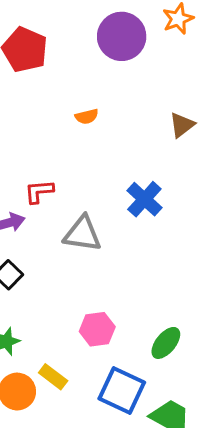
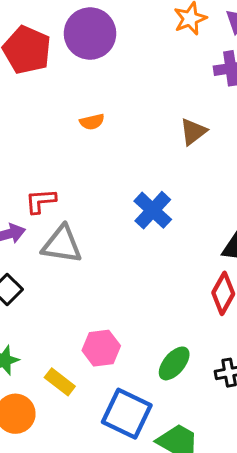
purple circle: (122, 36) -> (90, 34), moved
gray triangle: (82, 234) -> (62, 244), moved
yellow rectangle: (53, 377) -> (60, 382), moved

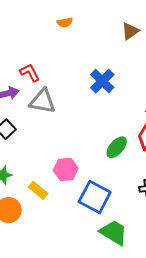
red L-shape: (41, 201) -> (30, 73), turned 65
green ellipse: (174, 363) -> (117, 147), moved
blue square: (127, 414) -> (95, 197), moved

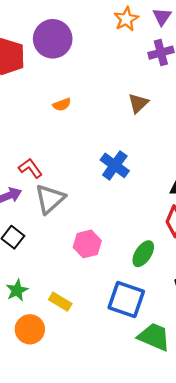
gray triangle: (42, 101) -> (50, 199), turned -44
green ellipse: (117, 147) -> (143, 254), moved
pink hexagon: (66, 169) -> (87, 244), moved

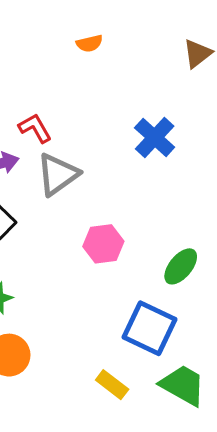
yellow rectangle: (60, 302) -> (112, 385), moved

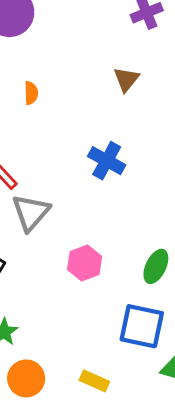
orange semicircle: (89, 43) -> (31, 93), turned -65
yellow rectangle: (112, 385) -> (94, 381), moved

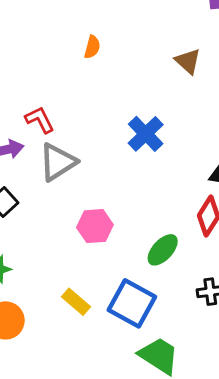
brown triangle: (126, 79) -> (188, 61), turned -44
yellow rectangle: (94, 381) -> (76, 302), moved

